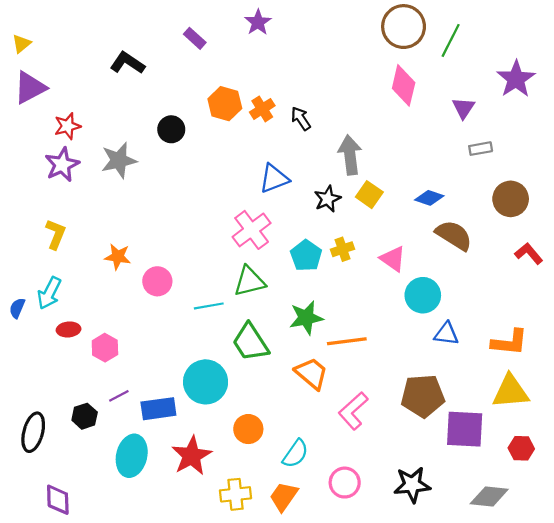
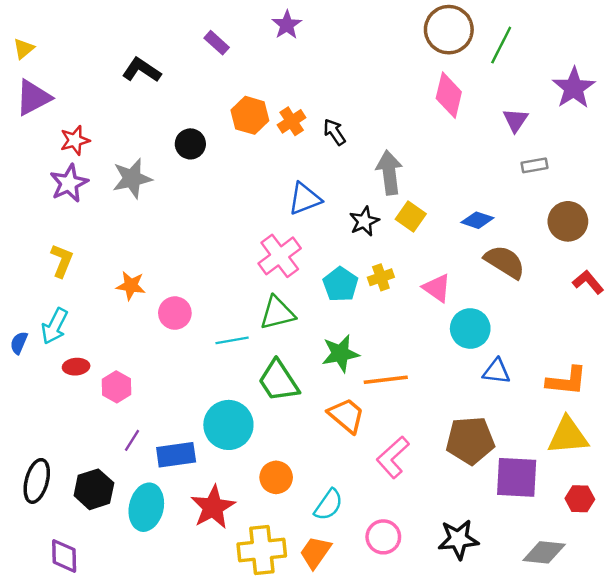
purple line: (119, 396) -> (132, 440), turned -30
black hexagon: (85, 416) -> (94, 489), moved, size x1.4
yellow cross: (235, 494) -> (262, 550), size x1.4

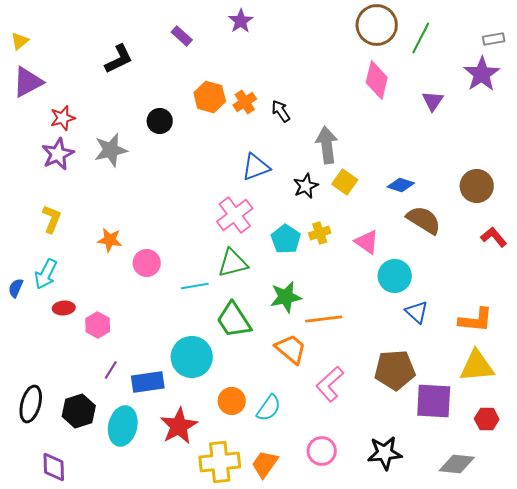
black L-shape: (142, 70) -> (119, 59), turned 120
gray rectangle: (535, 165) -> (494, 39), moved
blue triangle: (496, 371) -> (417, 312), turned 35
cyan semicircle: (329, 505) -> (269, 408), moved

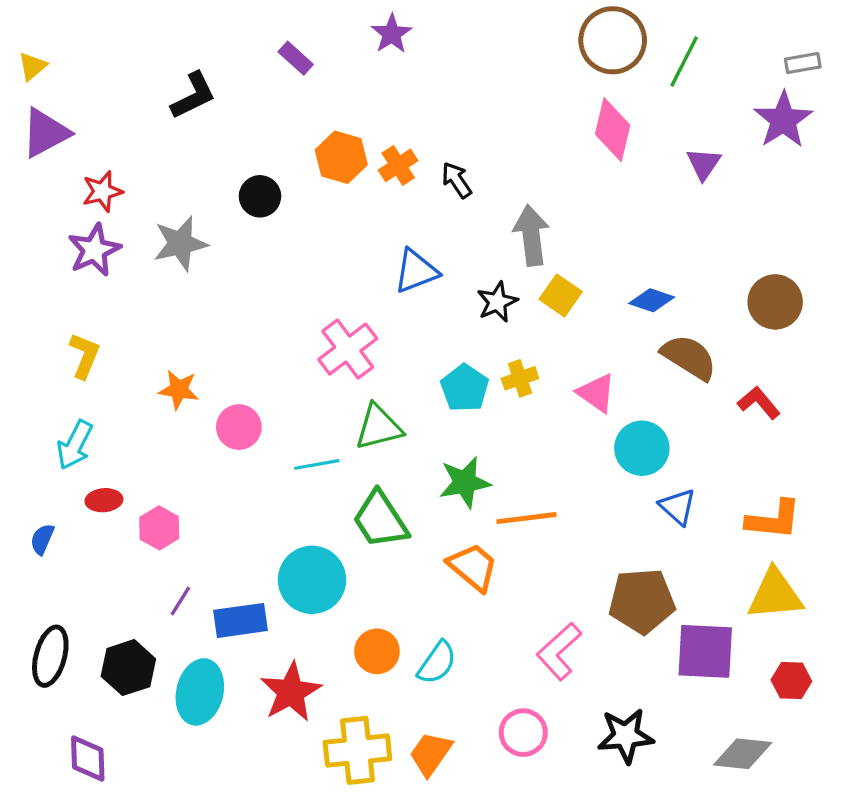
pink cross: (235, 215) -> (348, 349), moved
red L-shape: (494, 237) -> (759, 403), moved
blue semicircle: (16, 288) -> (42, 539), moved
pink L-shape: (330, 384) -> (559, 651), moved

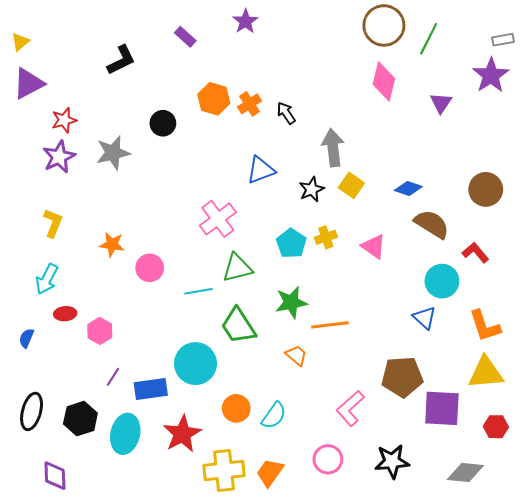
cyan circle: (642, 448) -> (442, 281), moved
orange L-shape: (774, 520) -> (485, 326), turned 66
orange trapezoid: (473, 567) -> (296, 355), size x0.7

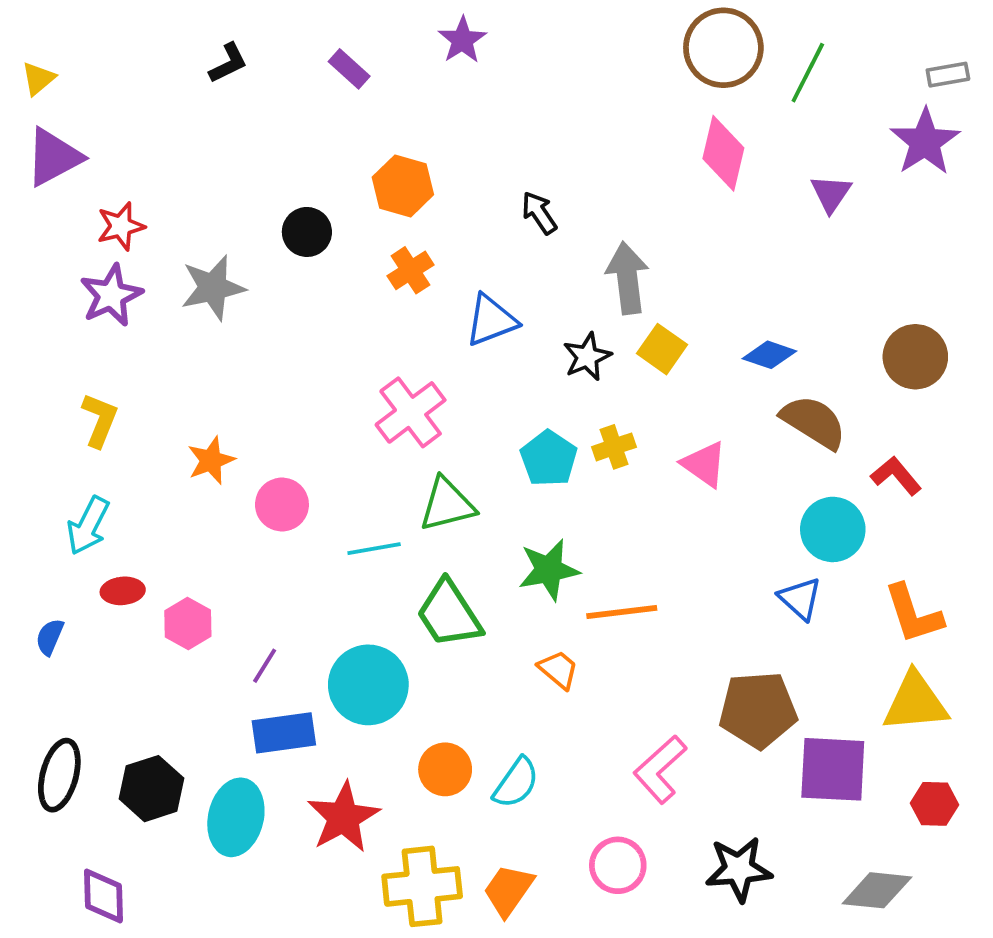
black L-shape: (121, 60) -> (228, 63), moved, size x0.7
orange cross: (249, 104) -> (411, 270), moved
orange star: (112, 244) -> (211, 460), turned -30
purple line: (113, 377) -> (265, 666), moved

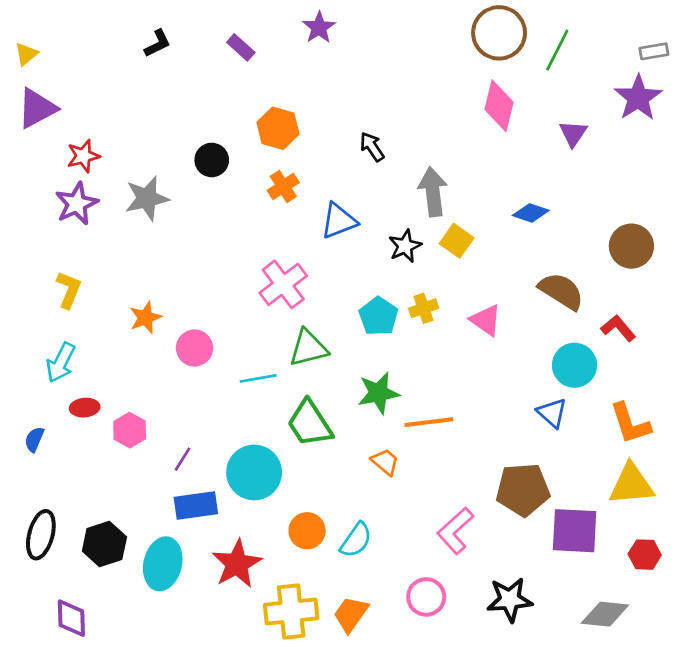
blue diamond: (769, 355) -> (531, 213), moved

